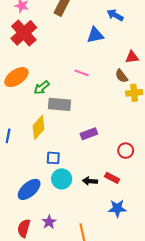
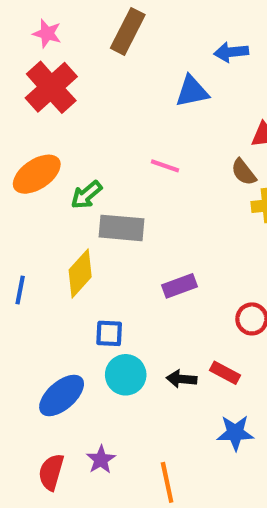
blue arrow: (115, 15) -> (231, 52), turned -35

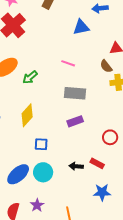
gray rectangle: (122, 228) -> (75, 93), moved
cyan circle: (126, 375) -> (43, 172), moved

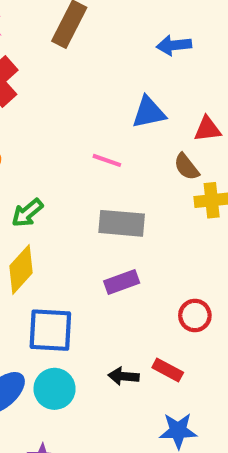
blue triangle: (81, 27) -> (149, 112), moved
green arrow: (30, 77) -> (27, 213), moved
blue square: (41, 144) -> (50, 330), size x1.6

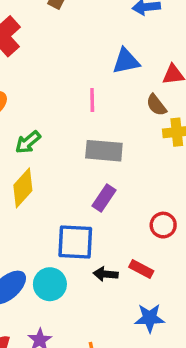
pink line: (107, 160) -> (92, 100), turned 70
purple rectangle: (122, 282) -> (104, 198), turned -36
blue square: (50, 330) -> (75, 242), moved

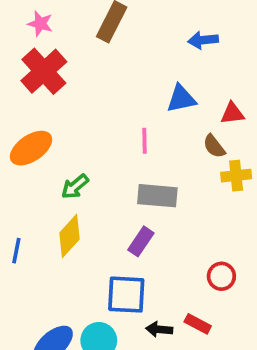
purple rectangle: (104, 198) -> (141, 241), moved

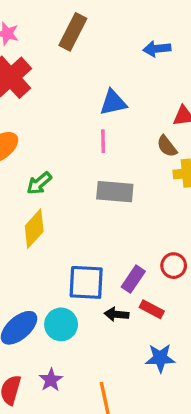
blue triangle: (181, 99) -> (113, 103), moved
purple rectangle: (141, 241) -> (133, 279), moved

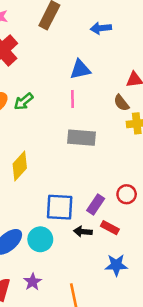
blue arrow: (157, 49) -> (101, 28), moved
green arrow: (39, 183) -> (24, 102), moved

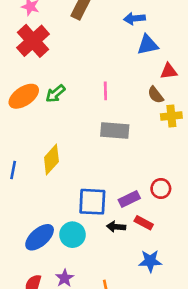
blue triangle: (80, 69) -> (148, 45), moved
purple rectangle: (96, 205) -> (129, 199), turned 30

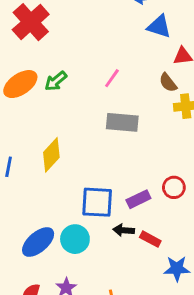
blue triangle: (148, 45) -> (159, 26), turned 30
pink line: (105, 91) -> (112, 78), turned 36
red rectangle: (144, 223) -> (150, 239), moved
blue star: (150, 261) -> (177, 269), moved

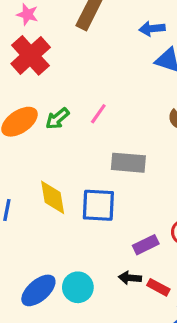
pink line: (112, 78) -> (98, 114), moved
yellow diamond: (51, 155) -> (53, 197), turned -52
blue square: (97, 202) -> (98, 205), moved

